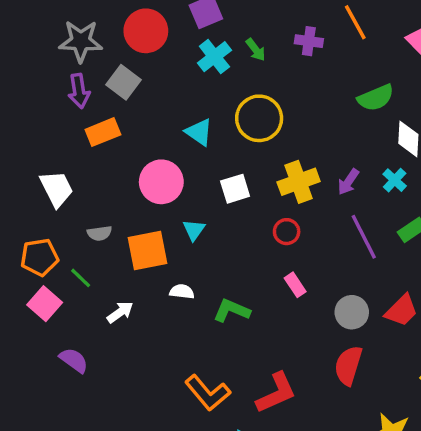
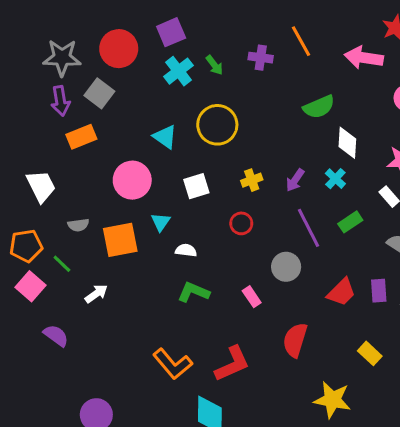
yellow cross: (299, 182) -> (252, 180), size x0.6
pink rectangle: (295, 285) -> (252, 297), moved
white semicircle: (182, 292) -> (186, 250), moved
gray circle: (352, 312) -> (286, 267), moved

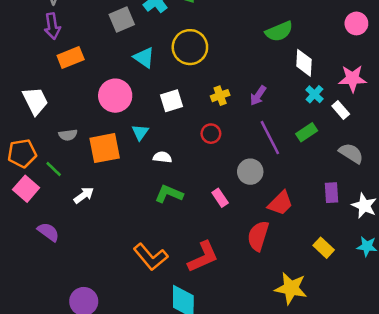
gray square: (99, 93) -> (122, 20), moved, turned 30
cyan cross: (335, 179) -> (314, 94), moved
red trapezoid: (341, 292) -> (280, 203), moved

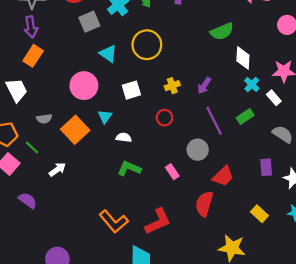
orange rectangle: (71, 58) -> (33, 56), moved, turned -35
orange square: (105, 148) -> (75, 130), turned -32

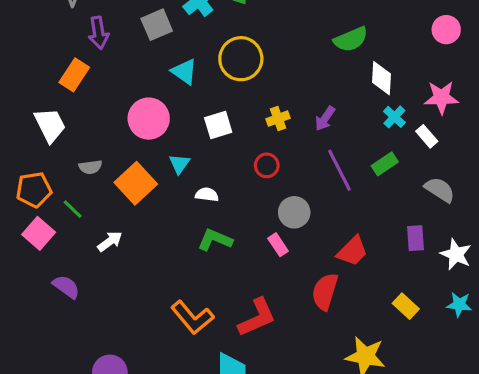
purple arrow: (31, 27) -> (99, 33), moved
gray circle: (198, 150) -> (294, 212), moved

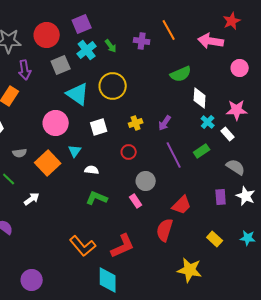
cyan triangle: (184, 72) -> (78, 94), size x1.4
white star: (456, 254) -> (246, 196), moved

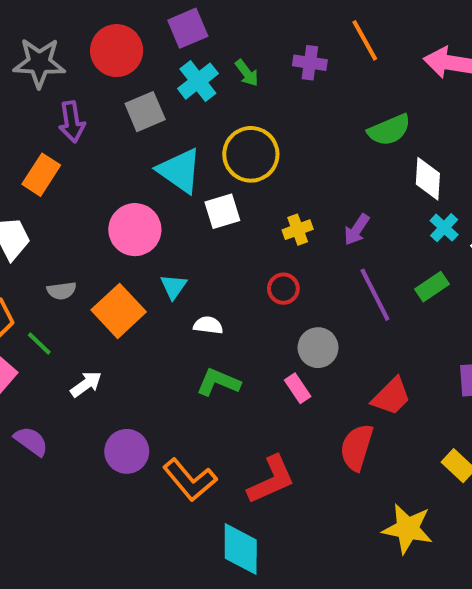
white square: (99, 127) -> (222, 211), moved
purple circle: (32, 280) -> (127, 451), moved

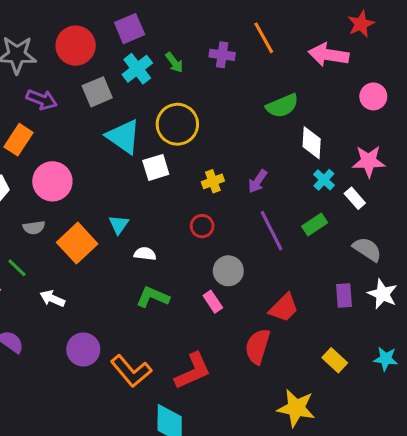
purple arrow: (72, 122) -> (42, 100), turned -60
pink circle: (135, 230) -> (52, 181), moved
white arrow: (86, 384) -> (52, 299), turned -120

